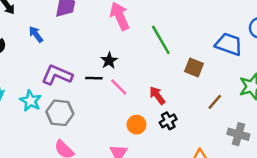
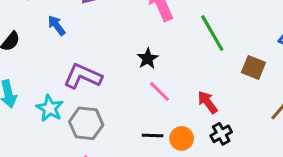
black line: (94, 78) -> (153, 135), moved

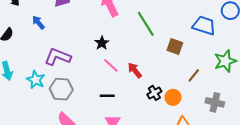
red arrow: (208, 102) -> (135, 70), moved
orange circle: (182, 138) -> (173, 97), moved

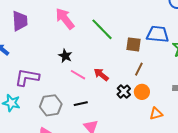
blue trapezoid: (204, 26) -> (158, 34), moved
brown line: (194, 75) -> (139, 69), moved
gray hexagon: (61, 89) -> (51, 105), moved

